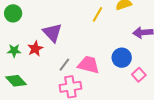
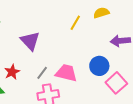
red star: (35, 49) -> (12, 72), moved
pink square: (139, 75) -> (116, 83), size x1.5

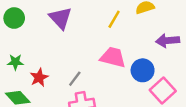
purple triangle: (30, 41) -> (61, 18), moved
pink trapezoid: (66, 73) -> (113, 57), moved

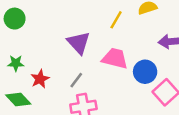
purple triangle: (61, 18) -> (79, 43), moved

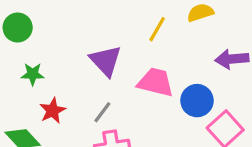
green star: (16, 63) -> (33, 74), moved

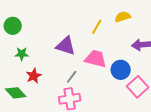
purple triangle: (106, 61) -> (66, 46), turned -30
gray line: (102, 112) -> (72, 77), moved

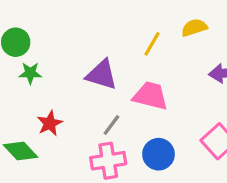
green star: (22, 54) -> (30, 73), moved
blue circle: (121, 70) -> (158, 154), moved

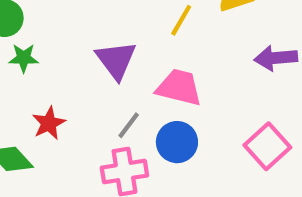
purple triangle: (102, 75) -> (116, 60), turned 36
blue circle: (158, 154) -> (177, 142), moved

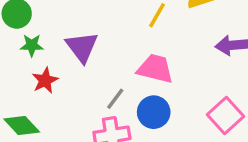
purple triangle: (116, 60) -> (82, 47), moved
red star: (49, 123) -> (45, 80), moved

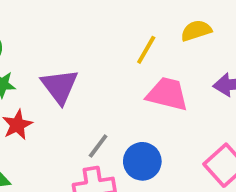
pink trapezoid: (155, 69) -> (167, 94), moved

